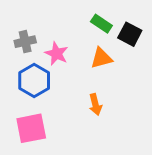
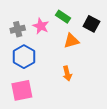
green rectangle: (101, 24) -> (63, 17), moved
pink star: (57, 54) -> (41, 26), moved

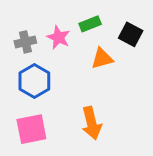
green rectangle: (63, 17) -> (90, 24), turned -56
orange arrow: (67, 73) -> (92, 123), moved, size x1.5

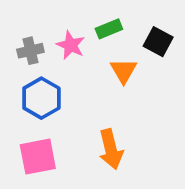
orange triangle: (102, 58) -> (124, 71), turned -45

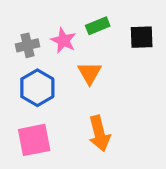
black square: (158, 42) -> (142, 37), turned -30
orange triangle: (124, 71) -> (90, 73), moved

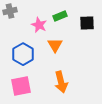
gray cross: (28, 45) -> (10, 11), moved

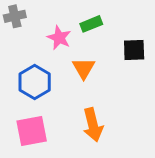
black square: (87, 23) -> (134, 50), moved

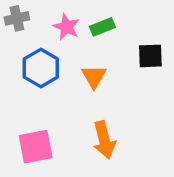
pink star: (59, 38) -> (66, 27), moved
blue hexagon: (35, 82) -> (41, 68), moved

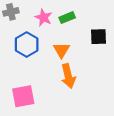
orange arrow: (104, 140) -> (68, 76), moved

